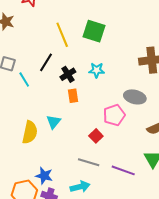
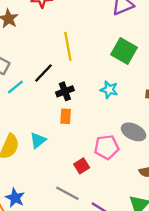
green square: (94, 31) -> (124, 51), moved
cyan star: (97, 70) -> (109, 90), moved
cyan line: (24, 80) -> (15, 87), turned 70

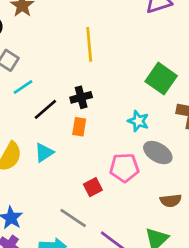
green square: (124, 51) -> (161, 79), moved
black line: (43, 73) -> (45, 109), moved
cyan star: (109, 90) -> (138, 121), moved

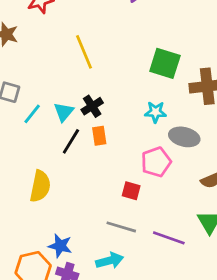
black line: (45, 109) -> (71, 141), moved
cyan triangle: (44, 153) -> (64, 112), moved
red square: (93, 187) -> (131, 191), turned -30

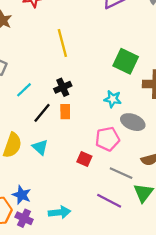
cyan triangle: (64, 112) -> (40, 147), moved, turned -35
cyan line: (32, 114) -> (24, 90), moved
gray line: (121, 227) -> (121, 173), moved

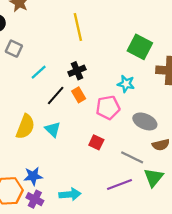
orange rectangle: (65, 112) -> (79, 95), turned -32
gray ellipse: (133, 122) -> (145, 121), moved
pink pentagon: (107, 139) -> (108, 108), moved
blue star: (22, 195) -> (33, 176), turned -30
purple line: (109, 201) -> (119, 184), turned -50

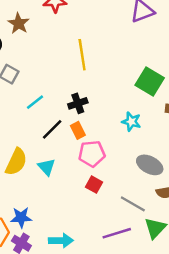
pink pentagon: (108, 108) -> (92, 154), moved

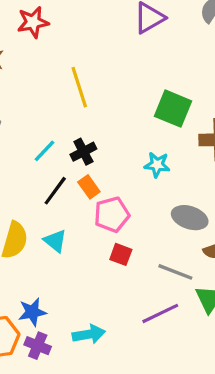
cyan line: (35, 102) -> (45, 151), moved

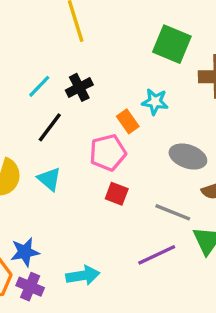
orange rectangle: (89, 187) -> (128, 121), moved

